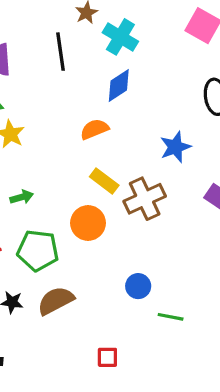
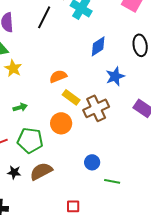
black line: (61, 52) -> (44, 17), turned 35
blue diamond: (119, 85) -> (98, 46), moved
orange semicircle: (94, 129) -> (58, 76), moved

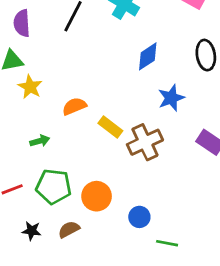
orange semicircle: (58, 76) -> (74, 106), moved
orange circle: (61, 123) -> (97, 196), moved
brown semicircle: (41, 171) -> (69, 229), size x0.7

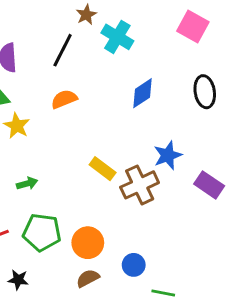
blue star: (171, 98) -> (168, 155), moved
orange semicircle: (74, 106) -> (64, 99), moved
brown semicircle: (69, 229) -> (88, 278), moved

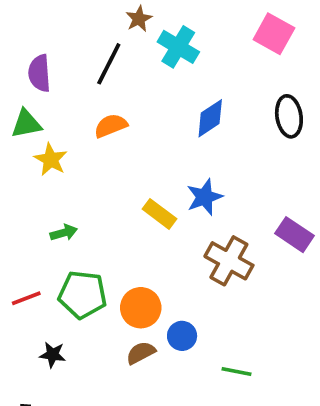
blue star: (168, 155) -> (205, 197), moved
brown cross: (140, 185) -> (229, 261), moved, turned -36
blue circle: (134, 265) -> (182, 336), moved

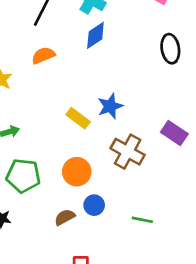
blue diamond: (210, 118) -> (95, 35), moved
orange circle: (141, 308) -> (77, 172), moved
green line: (236, 372) -> (142, 220), moved

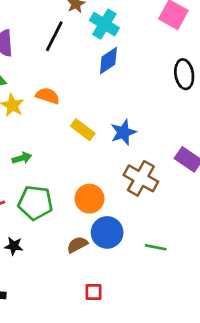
orange semicircle: (43, 55) -> (48, 96), moved, turned 40
yellow rectangle: (78, 118) -> (83, 130), moved
blue circle: (94, 205) -> (107, 232), size x1.5

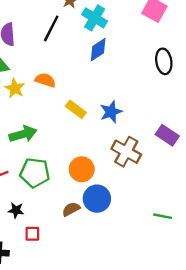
green arrow: (22, 158) -> (23, 134), size x1.6
green line: (156, 247) -> (163, 216), moved
red square: (94, 292) -> (32, 234), moved

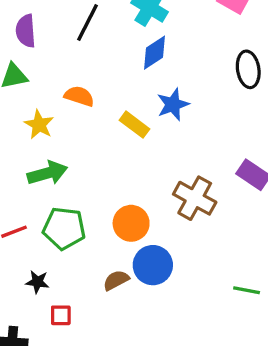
yellow star: (15, 88) -> (39, 125), moved
yellow rectangle: (76, 109) -> (134, 125), moved
blue star: (111, 112) -> (173, 104), moved

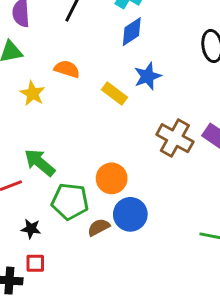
green arrow: (47, 173) -> (40, 163), moved, turned -124
brown cross: (195, 198) -> (175, 138), moved
green pentagon: (64, 228) -> (70, 201), moved
red square: (61, 315) -> (35, 263), moved

